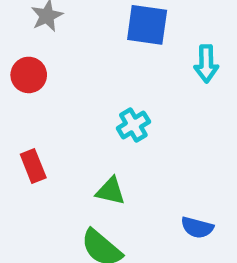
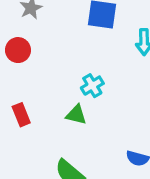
green triangle: (111, 191) -> (76, 115), moved

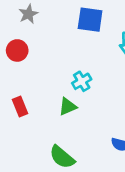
green triangle: (76, 115) -> (68, 107), turned -36

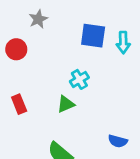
gray star: (28, 14) -> (38, 19), moved
blue square: (90, 20) -> (93, 36), moved

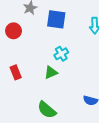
blue square: (93, 36) -> (56, 19), moved

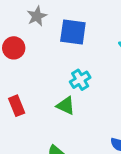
green triangle: (51, 72) -> (66, 106), turned 48

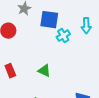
cyan cross: (80, 80) -> (63, 36), moved

